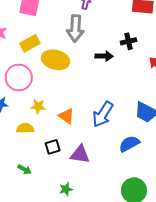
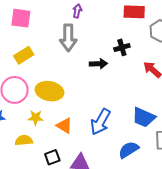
yellow ellipse: (56, 60) -> (49, 91), moved

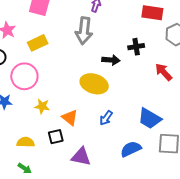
yellow ellipse: (49, 91) -> (94, 84), moved
blue arrow: (101, 122) -> (106, 118), size x0.6
yellow semicircle: (24, 140) -> (26, 142), moved
black square: (52, 157) -> (56, 137), moved

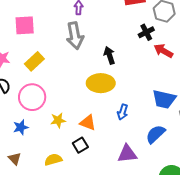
black cross: (136, 47) -> (146, 32), moved
black arrow: (111, 60) -> (109, 55), turned -96
purple triangle: (81, 157) -> (127, 154), moved

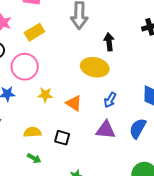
blue semicircle: (155, 134) -> (138, 128), turned -30
black square: (80, 145) -> (62, 138), moved, turned 35
purple triangle: (127, 154) -> (106, 130), moved

